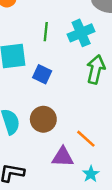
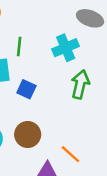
green line: (46, 32) -> (19, 46), moved

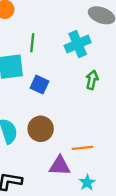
green arrow: (80, 84) -> (92, 80), size x0.7
orange line: (70, 154) -> (82, 148), turned -48

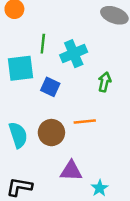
cyan cross: (78, 44) -> (74, 54), moved
orange line: (82, 148) -> (85, 121), moved

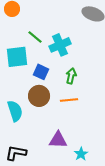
green line: (43, 44) -> (35, 37), turned -56
green arrow: (105, 82) -> (71, 76), moved
brown circle: (51, 133) -> (39, 96), moved

